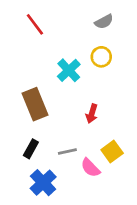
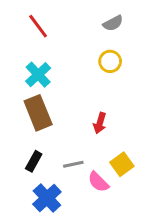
cyan cross: (69, 70) -> (38, 75), moved

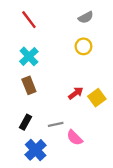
brown rectangle: (38, 113) -> (29, 85), size x0.7
red arrow: (100, 123) -> (76, 93), turned -144
yellow square: (122, 164) -> (97, 98), moved

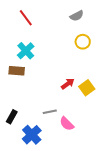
yellow circle: (83, 46) -> (83, 42), moved
brown rectangle: (29, 85) -> (17, 71), moved, turned -63
black rectangle: (26, 122) -> (12, 117), moved

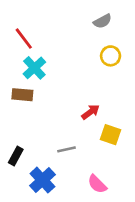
red line: (26, 18) -> (24, 39), moved
yellow square: (87, 88) -> (111, 135), moved, turned -35
pink semicircle: (67, 124) -> (97, 184), moved

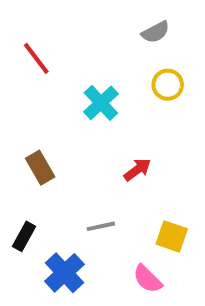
cyan cross: (34, 68) -> (101, 103), moved
brown rectangle: (22, 95) -> (40, 168), moved, turned 55
yellow square: (111, 135) -> (172, 236), moved

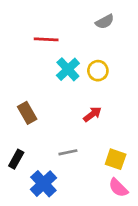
red line: (36, 58) -> (46, 39), moved, turned -50
yellow circle: (168, 85) -> (98, 71), moved
pink semicircle: (147, 279) -> (118, 188), moved

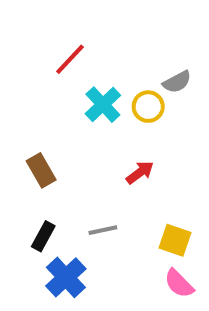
gray semicircle: (105, 22) -> (177, 82), moved
red line: (46, 39) -> (70, 59), turned -50
black rectangle: (16, 159) -> (43, 236), moved

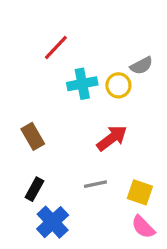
cyan cross: (103, 105) -> (82, 84), turned 32
red arrow: (140, 172) -> (112, 138), size x1.4
gray line: (103, 230) -> (95, 184), moved

